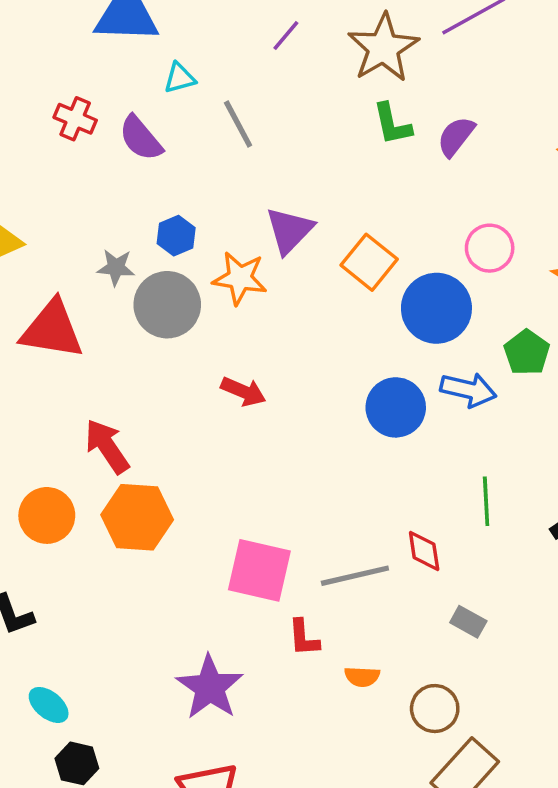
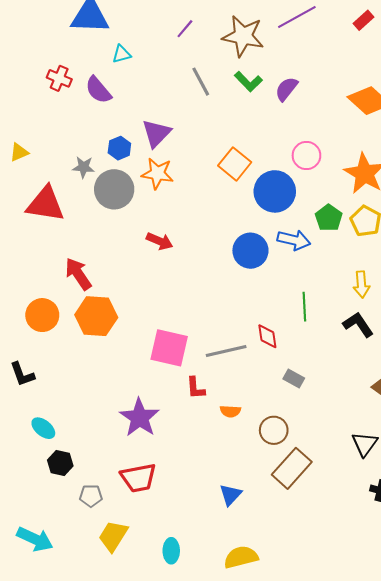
brown star: (383, 48) -> (243, 36), turned -30
gray line: (238, 124) -> (201, 82), moved
green L-shape: (392, 124) -> (248, 82), turned -32
purple triangle: (289, 230) -> (156, 133), moved

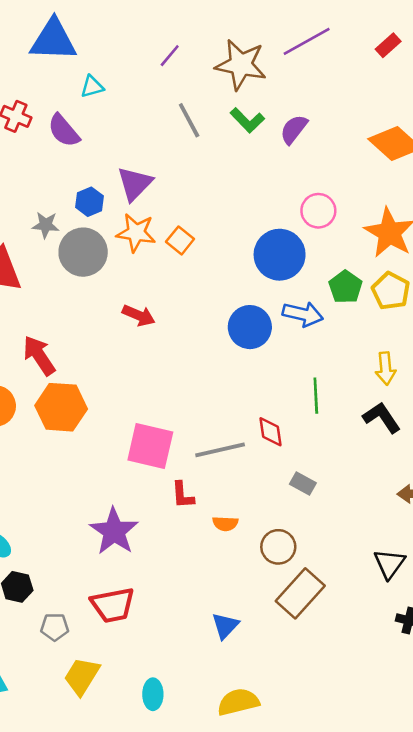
orange square: (235, 164) -> (180, 240), moved, size x0.7

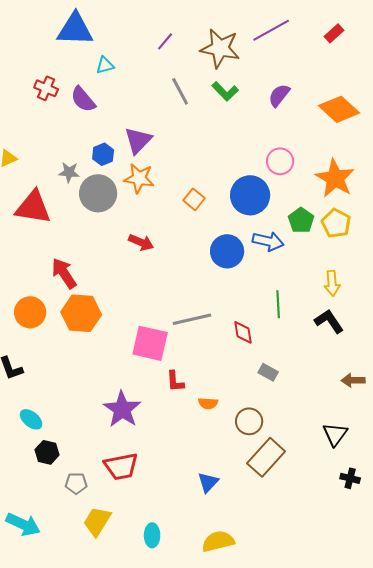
purple semicircle: (294, 129) -> (279, 95), moved
orange square: (180, 240) -> (194, 199), moved
gray line: (220, 450) -> (192, 319), moved

